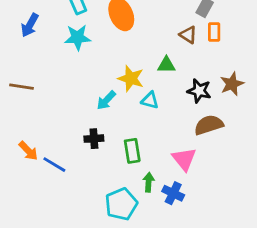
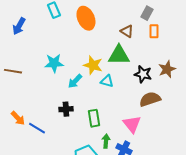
brown triangle: (188, 35) -> (127, 31), moved
cyan star: (78, 37) -> (54, 63), moved
green triangle: (166, 65) -> (119, 55), size x1.6

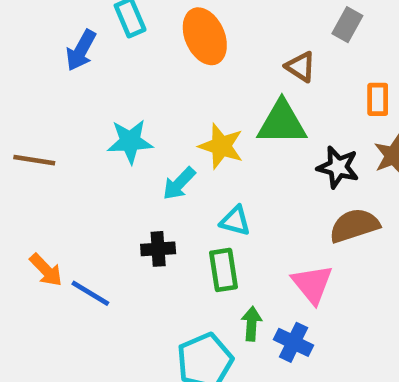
blue arrow: (19, 26) -> (81, 50), moved
orange rectangle: (154, 31) -> (378, 99), moved
cyan triangle: (107, 81) -> (235, 221), moved

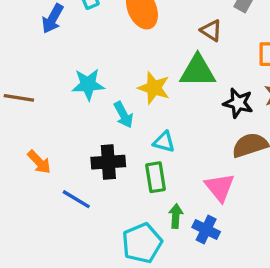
cyan arrow: (179, 184) -> (123, 115), turned -72
black cross: (158, 249) -> (108, 162), size x1.4
orange arrow: (46, 270) -> (39, 162), moved
blue line: (90, 293) -> (76, 199), moved

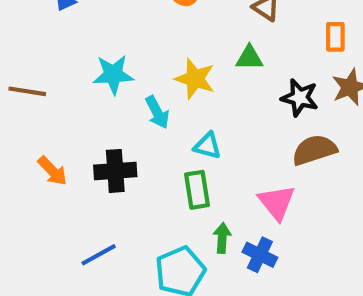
green triangle: (198, 71) -> (249, 58), size x0.6
black cross: (108, 162) -> (115, 171), moved
blue line: (76, 199) -> (99, 255), moved, turned -60

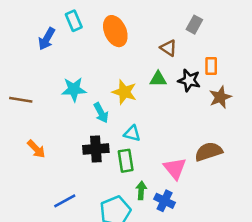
black star: (300, 98) -> (189, 80), moved
brown semicircle: (314, 150) -> (209, 152), moved
black cross: (115, 171) -> (96, 149), moved

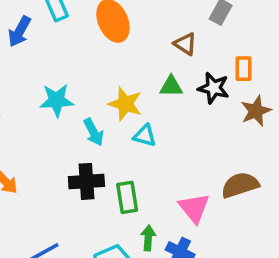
cyan triangle: (132, 133) -> (145, 136), moved

